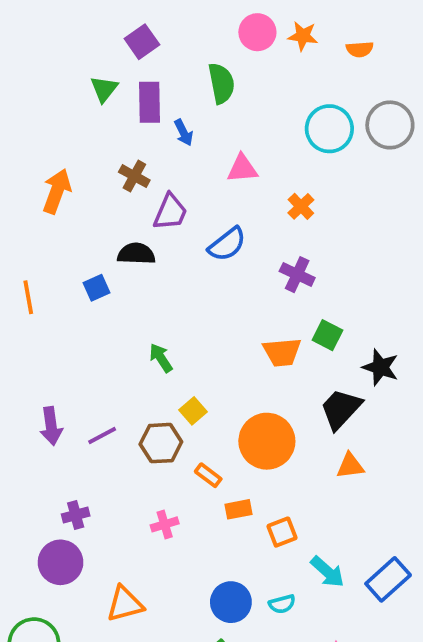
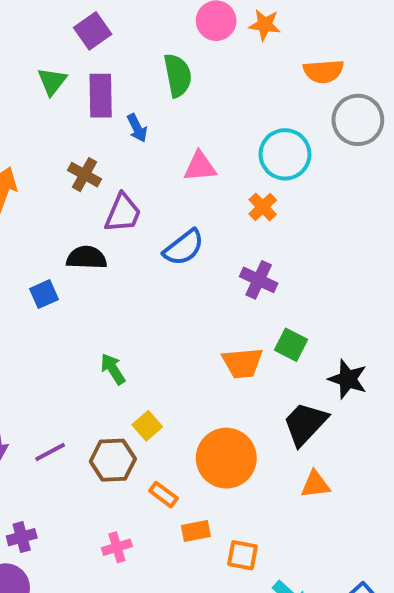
orange semicircle: (360, 49) -> (323, 71), moved, size x1.4
cyan circle: (329, 129) -> (285, 154), moved
orange square: (282, 532) -> (242, 555), turned 32

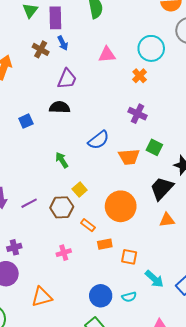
blue arrow: (137, 128) -> (63, 43), moved
brown cross: (84, 175) -> (41, 49), moved
blue semicircle: (184, 247) -> (99, 140), moved
black semicircle: (87, 258) -> (60, 107), moved

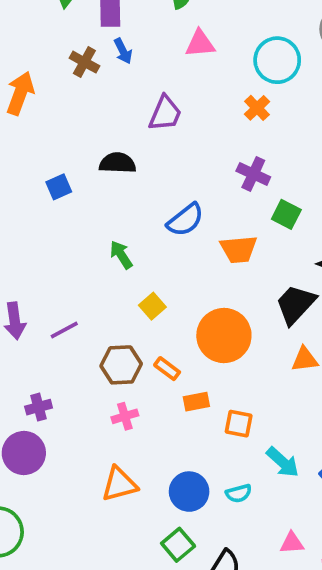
pink triangle: (107, 55) -> (200, 44), moved
purple trapezoid: (67, 79) -> (165, 113), moved
green square: (154, 147) -> (286, 214), moved
brown hexagon: (62, 207) -> (121, 365), moved
orange triangle: (42, 297) -> (119, 484), moved

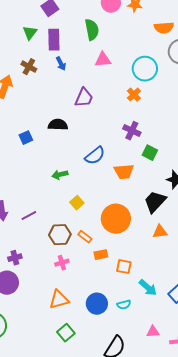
brown cross: (84, 62) -> (29, 67), moved
green arrow: (121, 255) -> (60, 175), turned -70
green square: (178, 545) -> (66, 333), moved

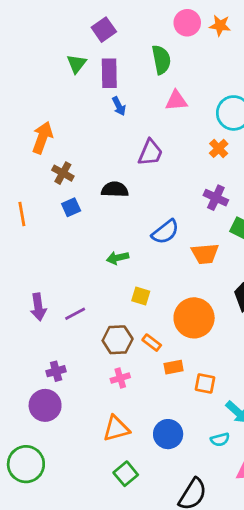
brown cross: (29, 67) -> (63, 173), moved
yellow square: (77, 203) -> (141, 296), turned -32
cyan semicircle: (124, 305) -> (220, 440), moved

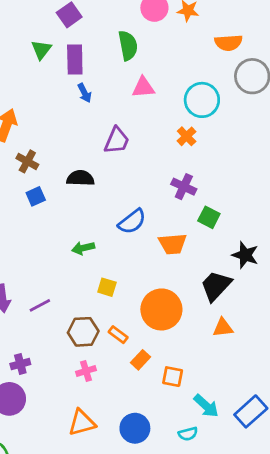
orange rectangle: (174, 367) -> (140, 360), turned -36

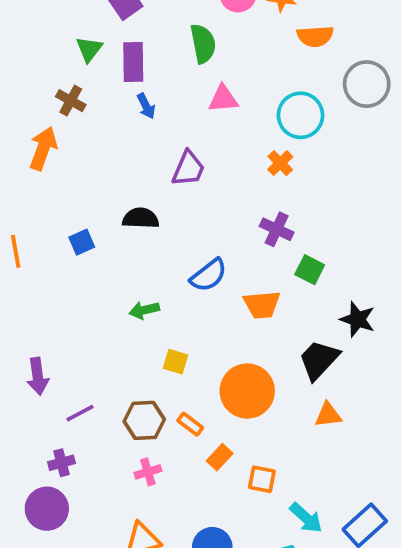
orange semicircle: (228, 43) -> (315, 36), moved
brown cross: (27, 161) -> (71, 101), moved
purple line: (40, 305) -> (80, 413), moved

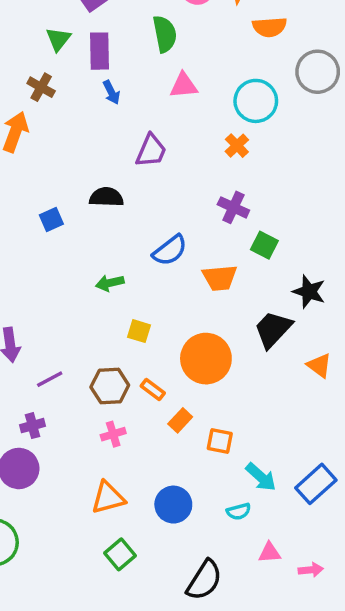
orange triangle: (328, 415) -> (319, 365), moved, turned 44

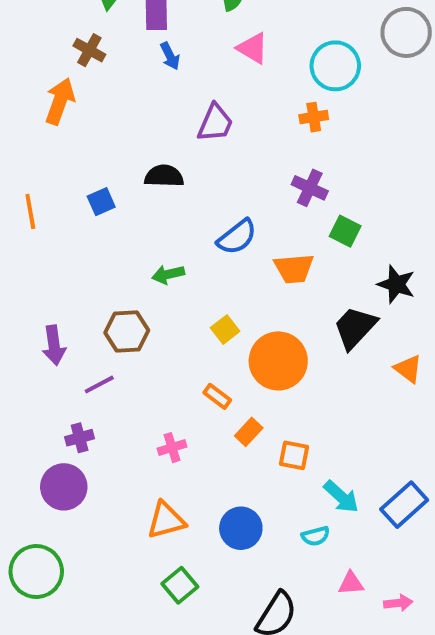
pink triangle: (184, 85) -> (253, 48), turned 36
orange cross: (237, 146) -> (314, 117), turned 35
yellow square: (139, 331) -> (225, 330), moved, turned 35
brown hexagon: (110, 386) -> (127, 331), moved

